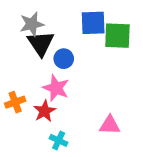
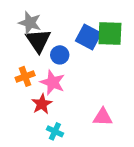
blue square: (93, 23) -> (88, 37), moved, turned 30
gray star: (32, 24) -> (30, 23), turned 30
orange cross: (15, 102) -> (25, 76), moved

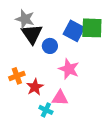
orange cross: (25, 76) -> (17, 76), moved
pink star: (53, 82) -> (69, 69), moved
pink triangle: (103, 117) -> (60, 98), moved

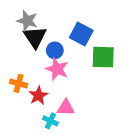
green square: (92, 28) -> (103, 57), moved
pink star: (69, 69) -> (57, 69), moved
orange cross: (17, 76) -> (18, 83), turned 35

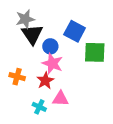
gray star: (27, 21) -> (25, 19), turned -30
red star: (38, 96) -> (45, 81), moved
cyan cross: (50, 121) -> (39, 107), moved

